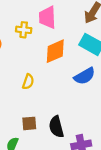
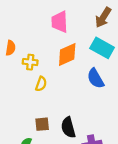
yellow cross: (24, 30) -> (30, 62), moved
blue semicircle: (85, 76) -> (96, 78), turned 90

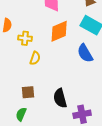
brown square: (42, 124) -> (28, 92), moved

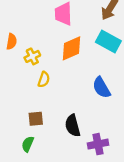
yellow cross: (25, 38) -> (32, 56), turned -32
blue semicircle: (85, 53) -> (101, 88), moved

